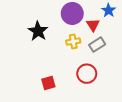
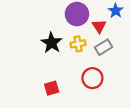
black star: (38, 31) -> (52, 43), moved

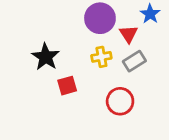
black star: (52, 43) -> (46, 57), moved
red square: (52, 88) -> (67, 86), moved

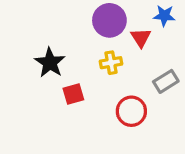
blue star: (150, 14) -> (164, 16), turned -30
gray rectangle: (134, 61) -> (166, 81), moved

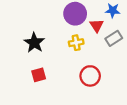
gray rectangle: (166, 81) -> (114, 38), moved
red square: (73, 94) -> (39, 75), moved

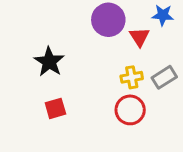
gray rectangle: (114, 38) -> (164, 77), moved
yellow cross: (76, 43) -> (132, 77), moved

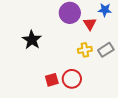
red square: (55, 108) -> (52, 80), moved
red circle: (130, 110) -> (72, 79), moved

